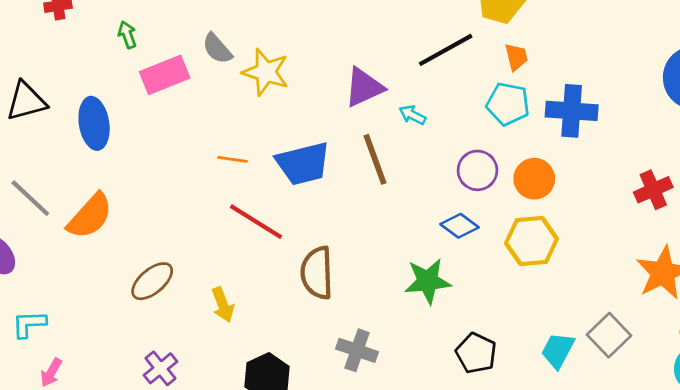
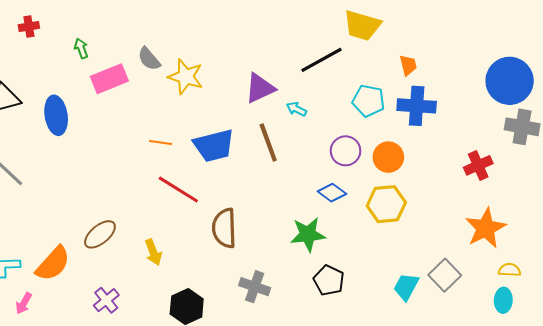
orange trapezoid: (516, 57) -> (408, 65), moved
orange semicircle: (90, 216) -> (53, 264), moved
black pentagon: (476, 353) -> (329, 280), moved

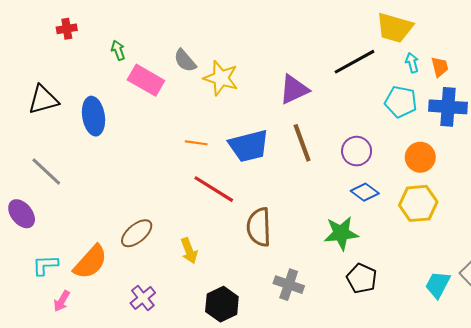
pink rectangle: (109, 79) -> (146, 80), turned 52
cyan arrow: (296, 109) -> (412, 63), moved, turned 48
purple circle: (346, 151) -> (357, 151), moved

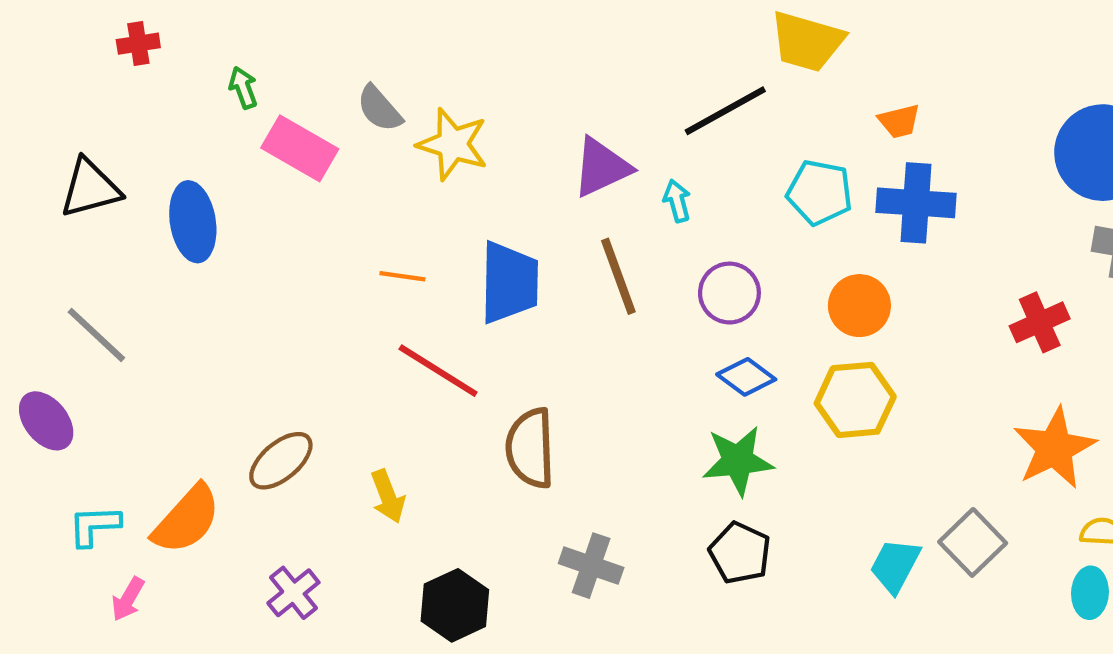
cyan arrow: (412, 63) -> (677, 201), moved
orange trapezoid: (440, 67) -> (899, 121), turned 90
blue trapezoid: (249, 146) -> (509, 283), turned -75
green star: (341, 233) -> (738, 461), moved

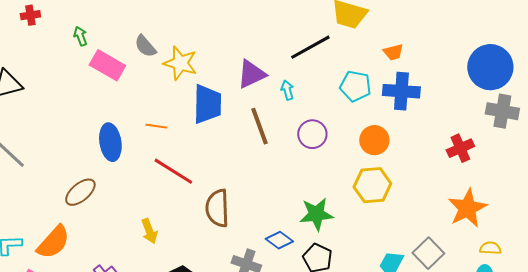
blue ellipse: (193, 222) -> (110, 142), moved
blue trapezoid: (509, 283) -> (207, 104), moved
blue diamond: (746, 377) -> (279, 240), moved
brown ellipse: (281, 461) -> (80, 192), moved

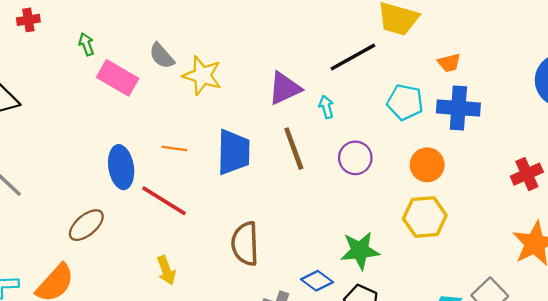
blue trapezoid: (207, 104) -> (234, 152), moved
red line: (173, 171) -> (164, 201), moved

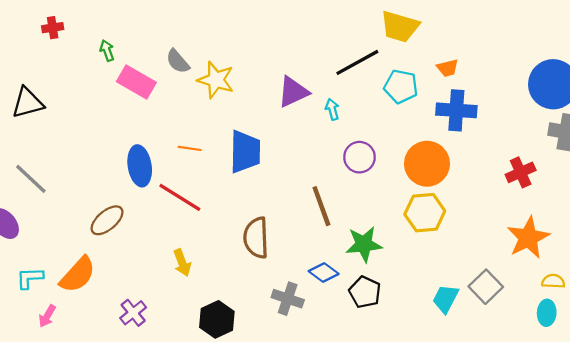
cyan pentagon: (405, 102) -> (401, 86), moved
brown line: (294, 149) -> (321, 206), moved
orange circle: (427, 165) -> (427, 164), size x1.4

